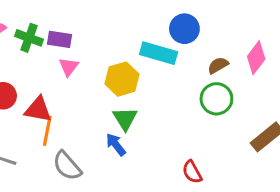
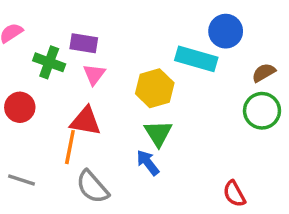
green cross: (29, 38) -> (49, 62), moved
red triangle: (38, 109) -> (86, 121), moved

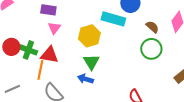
green cross: (49, 62) -> (28, 50), moved
brown semicircle: (264, 73) -> (152, 27), turned 72
blue arrow: (148, 163) -> (85, 79), turned -35
gray line: (22, 180) -> (12, 89), turned -42

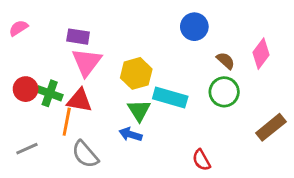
cyan rectangle: (113, 19) -> (170, 98), moved
pink triangle: (54, 28) -> (87, 62), size x1.6

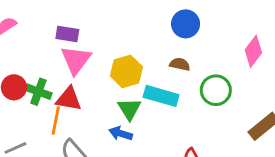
brown semicircle: (226, 61) -> (180, 64), moved, turned -30

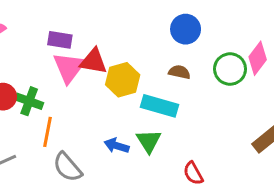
green circle: (216, 90) -> (230, 69), moved
red triangle: (69, 99) -> (94, 61), moved
green triangle: (129, 109) -> (149, 141), moved

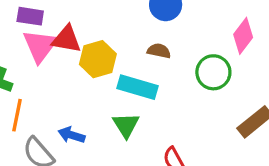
green circle: (230, 69) -> (213, 72), moved
blue arrow: (117, 146) -> (71, 135), moved

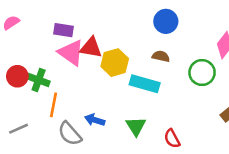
pink triangle: (40, 46) -> (71, 53), turned -32
green triangle: (126, 125) -> (136, 126), moved

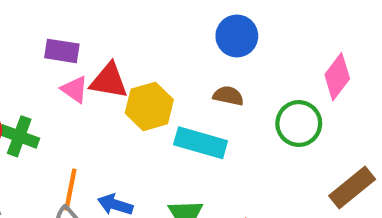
pink triangle: (71, 53) -> (75, 89), size x0.6
orange line: (54, 105) -> (70, 190), moved

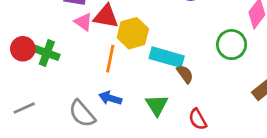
brown semicircle: (228, 96) -> (185, 74), moved, turned 42
orange line: (70, 190) -> (110, 59), moved

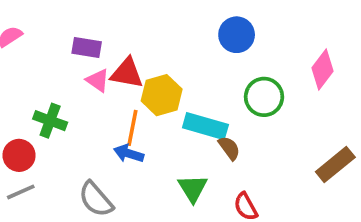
green circle: (232, 45) -> (264, 97), moved
red circle: (23, 49) -> (19, 155), moved
blue arrow: (110, 98) -> (129, 154), moved

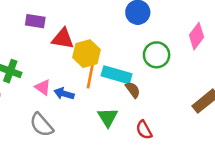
pink triangle: (98, 80) -> (43, 87), moved
orange line: (132, 128) -> (90, 76), moved

